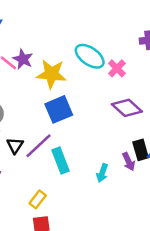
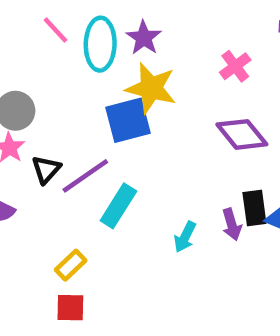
cyan ellipse: (90, 56) -> (100, 44), moved, turned 48
purple star: (23, 59) -> (144, 38), moved
yellow star: (51, 74) -> (151, 88), moved
cyan rectangle: (61, 160) -> (118, 206), turned 45

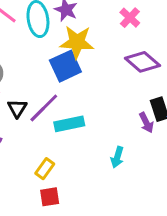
cyan rectangle: (118, 206) -> (69, 124), turned 56
cyan arrow: (185, 237) -> (117, 157), moved

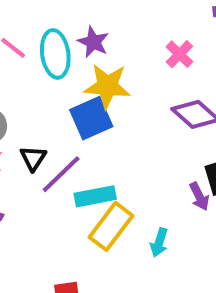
black triangle: (17, 108) -> (33, 158), moved
yellow rectangle: (45, 169) -> (111, 226), moved, size x1.6

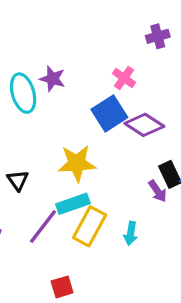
yellow star: (107, 86) -> (77, 163), moved
blue square: (91, 118) -> (109, 113), moved
purple line: (61, 174) -> (43, 227), moved

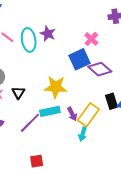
purple arrow: (158, 191) -> (72, 114), moved
yellow rectangle: (90, 226) -> (88, 115), moved

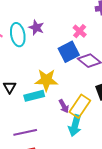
cyan rectangle: (50, 111) -> (34, 96), moved
purple line: (30, 123) -> (25, 132), moved, turned 35
cyan arrow: (83, 134) -> (75, 126), size x1.5

